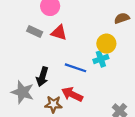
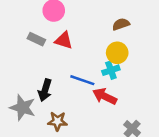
brown semicircle: (122, 18) -> (121, 24), moved
red arrow: (72, 94) -> (105, 96), moved

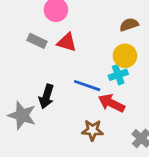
brown star: (57, 121) -> (92, 130), moved

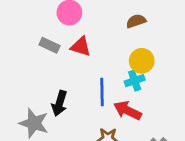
brown semicircle: (129, 25) -> (136, 21), moved
blue line: (87, 86) -> (102, 92), turned 70

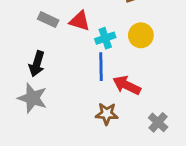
cyan cross: (135, 81) -> (105, 38), moved
black arrow: (59, 103) -> (37, 64), moved

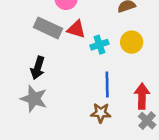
gray rectangle: (48, 20) -> (48, 28), size x1.5
blue line: (101, 67) -> (107, 85), moved
red arrow: (127, 85) -> (142, 96), moved, turned 65

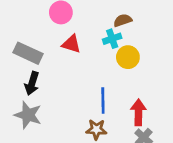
gray rectangle: (48, 28) -> (28, 53), moved
cyan cross: (99, 45) -> (112, 39), moved

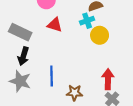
blue line: (103, 101) -> (52, 76), moved

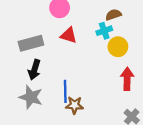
gray rectangle: (20, 32) -> (31, 43), turned -40
red arrow: (108, 79) -> (127, 79), moved
brown star: (74, 93) -> (74, 105), moved

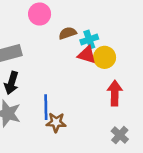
brown semicircle: (113, 15) -> (68, 33), moved
red triangle: (69, 35) -> (87, 55), moved

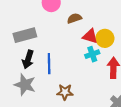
cyan cross: (89, 40) -> (92, 54), moved
blue line: (46, 107) -> (49, 64), moved

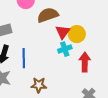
brown semicircle: (74, 18) -> (48, 15), size x1.5
red triangle: (90, 36) -> (63, 32), turned 49

